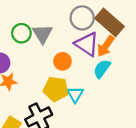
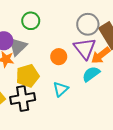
gray triangle: (42, 34) -> (18, 46), moved
yellow pentagon: (56, 89) -> (28, 76), moved, turned 30

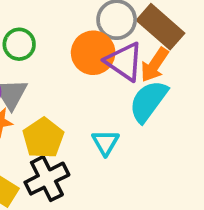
orange circle: (59, 57) -> (93, 53), moved, size x1.5
cyan semicircle: (91, 74) -> (148, 101), size x1.4

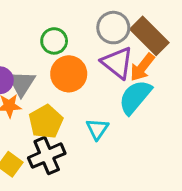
green circle: (19, 44) -> (54, 41), moved
orange circle: (93, 53) -> (69, 74), moved

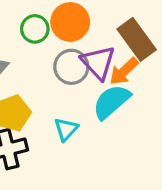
gray circle: (113, 28) -> (71, 67), moved
orange circle: (69, 74) -> (70, 22), moved

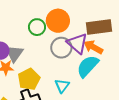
brown rectangle: (137, 39) -> (99, 27), turned -55
orange arrow: (124, 71) -> (93, 47), turned 78

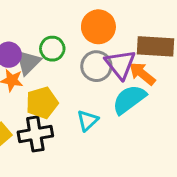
green circle: (37, 27) -> (52, 49), moved

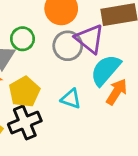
orange arrow: (142, 74) -> (117, 92), moved, turned 96
cyan triangle: (87, 120) -> (71, 99), turned -45

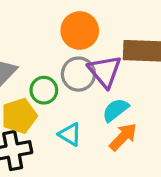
green circle: (22, 39) -> (44, 90), moved
cyan semicircle: (106, 70) -> (115, 110), size x0.7

